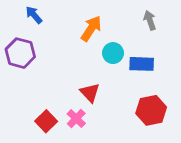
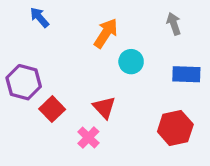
purple hexagon: (20, 53) -> (24, 82), moved
blue rectangle: (142, 64) -> (186, 74), moved
red square: (46, 121) -> (52, 109), moved

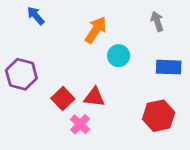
red triangle: (104, 107) -> (94, 97), turned -40
red square: (52, 109) -> (63, 99), moved

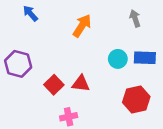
cyan circle: (119, 56) -> (118, 59), moved
pink cross: (80, 124) -> (69, 117), moved, turned 35

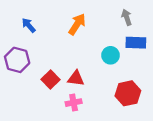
blue arrow: (30, 13) -> (29, 25), moved
blue rectangle: (145, 58) -> (136, 43), moved
pink cross: (69, 117) -> (74, 103), moved

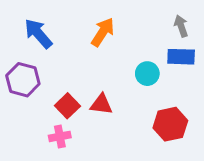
gray arrow: (127, 17) -> (181, 26), moved
blue arrow: (29, 25) -> (38, 34), size x1.5
pink cross: (74, 103) -> (60, 136), moved

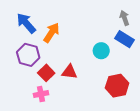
orange arrow: (103, 32) -> (51, 33), moved
blue rectangle: (181, 57) -> (124, 39), turned 30
purple hexagon: (23, 80) -> (28, 55), moved

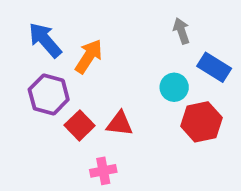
gray arrow: (124, 18) -> (181, 31), moved
red hexagon: (117, 86) -> (201, 122), moved
pink cross: (41, 94) -> (103, 171), moved

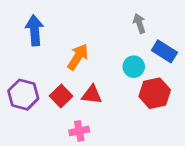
blue arrow: (45, 40) -> (35, 30), turned 36
orange arrow: (89, 56) -> (78, 57), moved
purple hexagon: (49, 95) -> (23, 95), moved

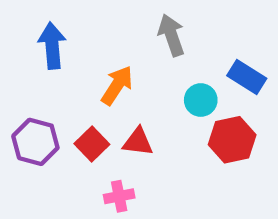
gray arrow: (139, 23) -> (171, 35), moved, size x1.4

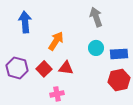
gray arrow: (171, 35) -> (96, 17), moved
blue rectangle: (247, 77) -> (119, 54), moved, turned -36
red hexagon: (232, 140) -> (119, 80), moved

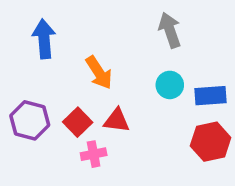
orange arrow: (56, 41) -> (99, 73), turned 114
pink cross: (57, 94) -> (94, 154), moved

